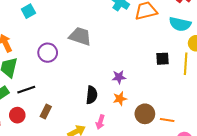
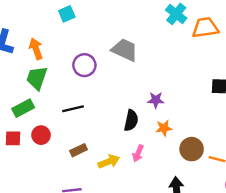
purple star: (119, 77) -> (156, 100), moved
black line: (26, 90) -> (73, 109), moved
brown rectangle: (46, 112) -> (79, 150), moved, turned 32

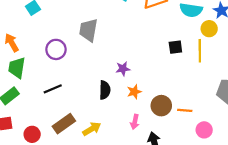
gray trapezoid: (125, 50) -> (88, 30), turned -95
red circle: (41, 135) -> (32, 134), moved
brown rectangle: (79, 150) -> (64, 124), size x1.5
pink arrow: (138, 153) -> (135, 122), moved

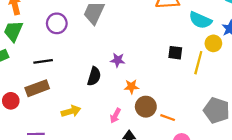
orange star: (134, 92) -> (131, 87), moved
brown rectangle: (64, 124) -> (37, 88), moved

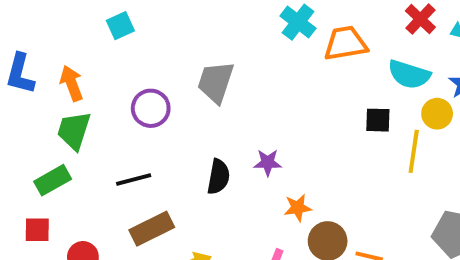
black square: (175, 53) -> (378, 120), moved
black semicircle: (94, 76) -> (218, 177), moved
brown rectangle: (37, 88) -> (152, 229), moved

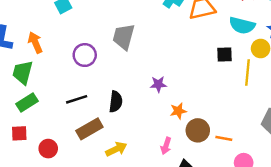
green trapezoid: (74, 131) -> (23, 72), moved
black semicircle: (218, 177) -> (116, 102), moved

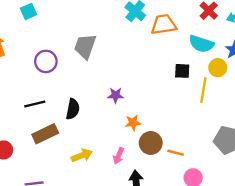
yellow arrow: (116, 149) -> (82, 155), moved

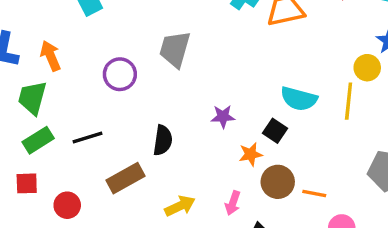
cyan semicircle: (201, 44) -> (299, 99), moved
black square: (182, 71) -> (275, 131), moved, turned 35
black line: (35, 104) -> (87, 137), moved

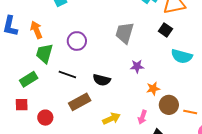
gray trapezoid: (175, 49) -> (125, 33), moved
green trapezoid: (32, 98) -> (44, 53), moved
black square: (275, 131) -> (165, 30), moved
black line: (87, 137) -> (67, 74), moved, turned 36
black semicircle: (163, 140) -> (102, 80), turned 96

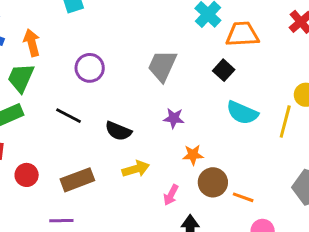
green trapezoid: (44, 53) -> (21, 78), moved
brown rectangle: (80, 102) -> (77, 180), moved
yellow arrow: (111, 119) -> (136, 169), moved

